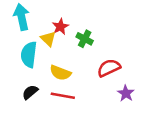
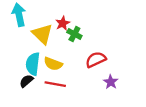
red star: (60, 27) -> (63, 23), moved
yellow triangle: (48, 39) -> (42, 34), size x1.5
cyan semicircle: (29, 55) -> (33, 64), moved

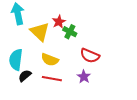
red semicircle: (96, 60) -> (90, 56), turned -132
cyan semicircle: (33, 64) -> (16, 60), moved
purple star: (111, 82) -> (84, 77), moved

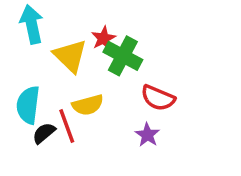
green cross: (70, 32) -> (123, 56), size x1.5
yellow semicircle: (50, 60) -> (88, 105), turned -36
red line: (52, 79) -> (67, 126), moved, turned 60

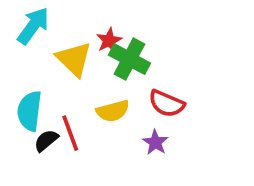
cyan arrow: (32, 24) -> (33, 26), turned 48
yellow semicircle: (88, 105) -> (113, 111), moved

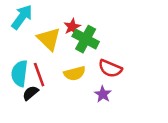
red line: (70, 133) -> (39, 75), moved

